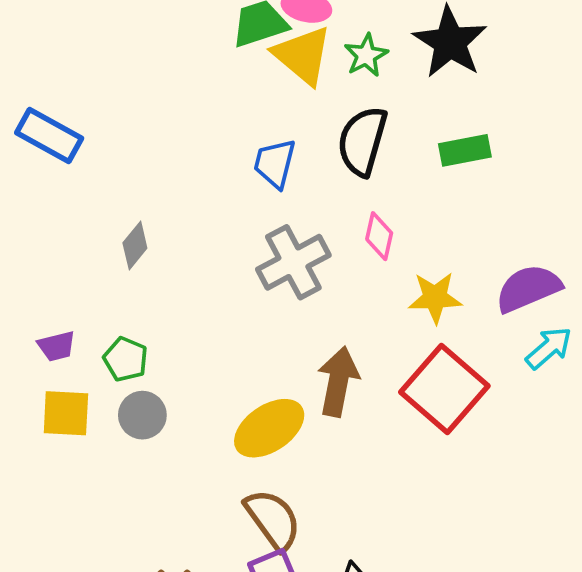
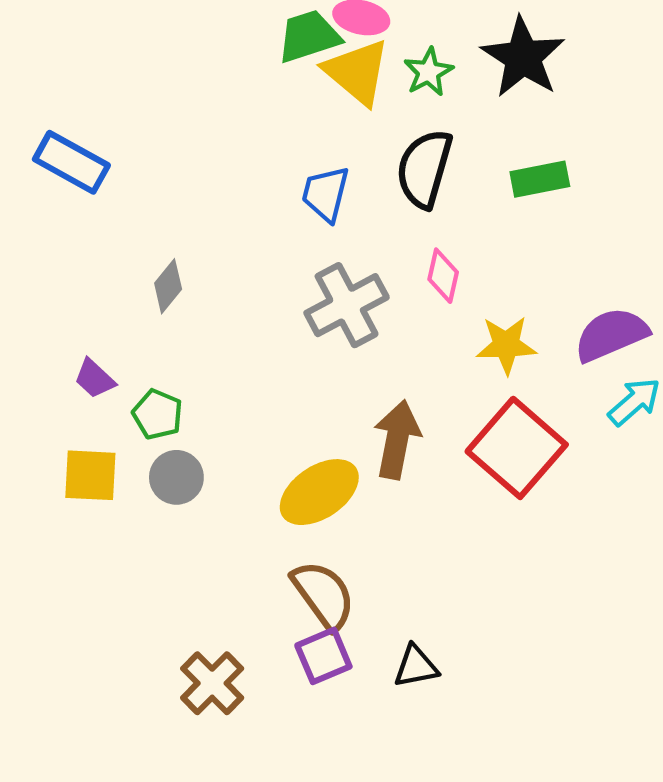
purple trapezoid: (57, 346) -> (95, 379), moved, turned 57

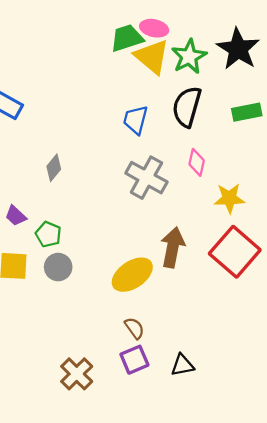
green star: (428, 72) -> (189, 57), size x1.4
gray cross: (347, 305) -> (146, 178), turned -33
brown semicircle: (323, 595) -> (134, 328), size x0.6

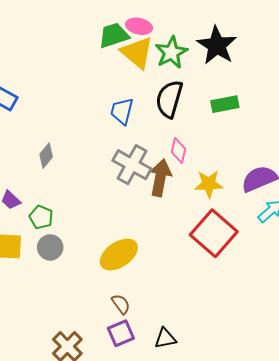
brown arrow: (173, 247) -> (160, 178), moved

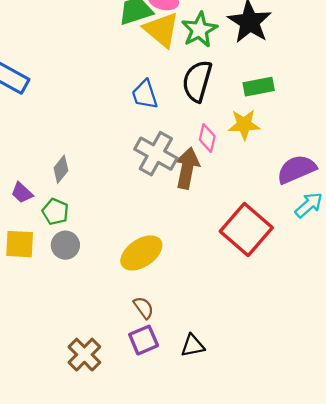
blue trapezoid: (122, 111) -> (145, 94), turned -32
gray diamond: (46, 156) -> (61, 169), moved
yellow star: (209, 184) -> (244, 125), moved

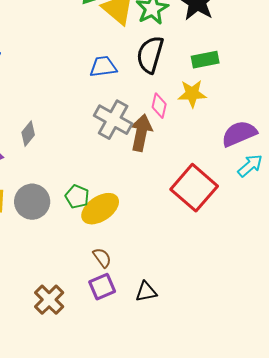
blue trapezoid: (145, 94) -> (103, 67), turned 100
green pentagon: (55, 212) -> (77, 197), moved
gray circle: (65, 245) -> (32, 202), size x1.4

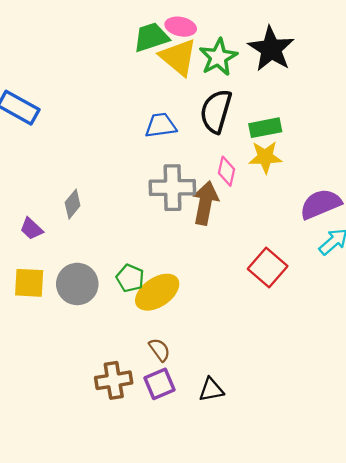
green rectangle: (205, 60) -> (265, 128), moved
gray cross: (113, 120) -> (172, 188), turned -30
red square: (194, 188) -> (268, 268), size x0.7
brown cross: (49, 300) -> (114, 380), moved, turned 36

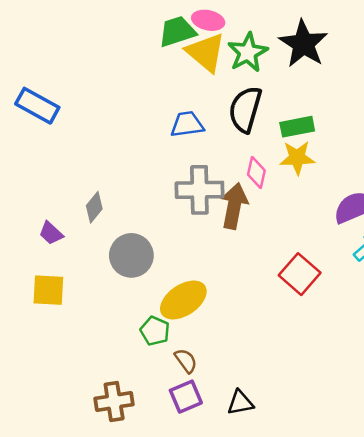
green pentagon: (130, 278) -> (155, 331), moved
gray circle: (77, 284) -> (131, 255), moved
brown cross: (114, 380) -> (114, 401), moved

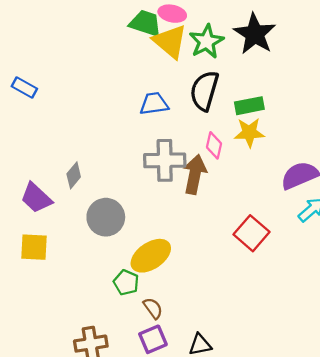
green trapezoid: (177, 31) -> (145, 23), turned 36
blue rectangle: (37, 106) -> (24, 88), size x0.7
purple trapezoid: (51, 233) -> (36, 198), size x1.5

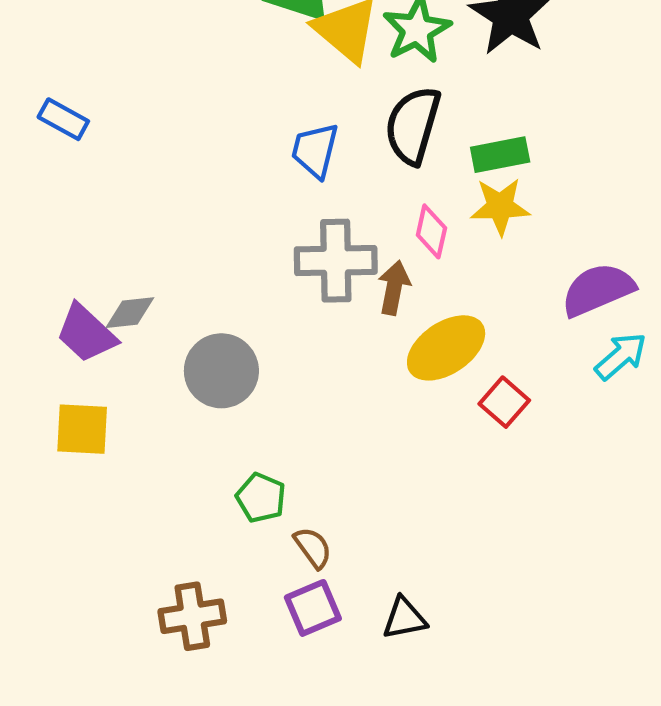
blue trapezoid: (154, 104) -> (315, 150), turned -68
brown arrow: (195, 174) -> (394, 288), size x0.7
gray diamond: (74, 175) -> (130, 313), moved, turned 45
red square: (251, 233) -> (504, 402), size x0.7
yellow ellipse: (151, 256) -> (446, 348), moved

